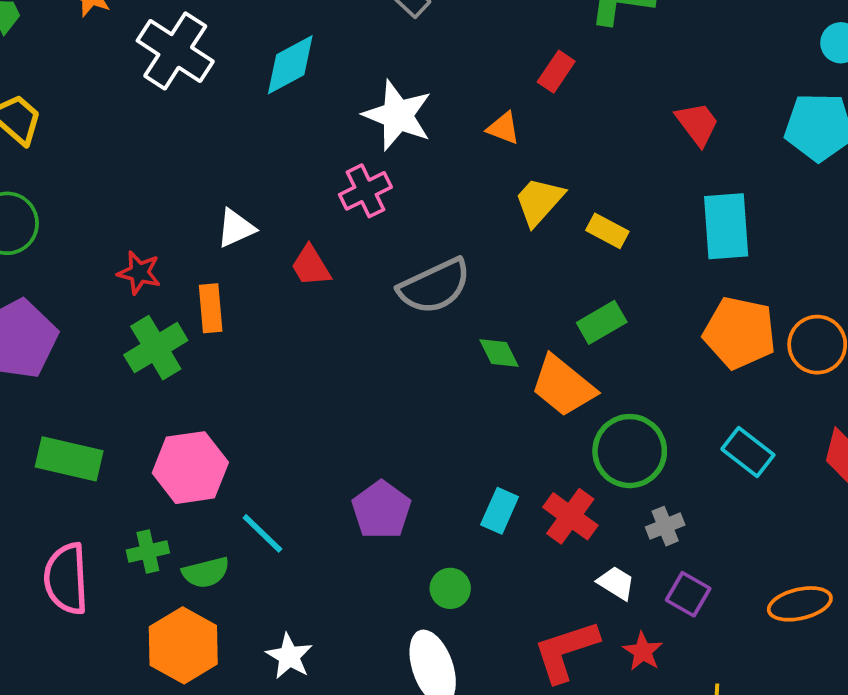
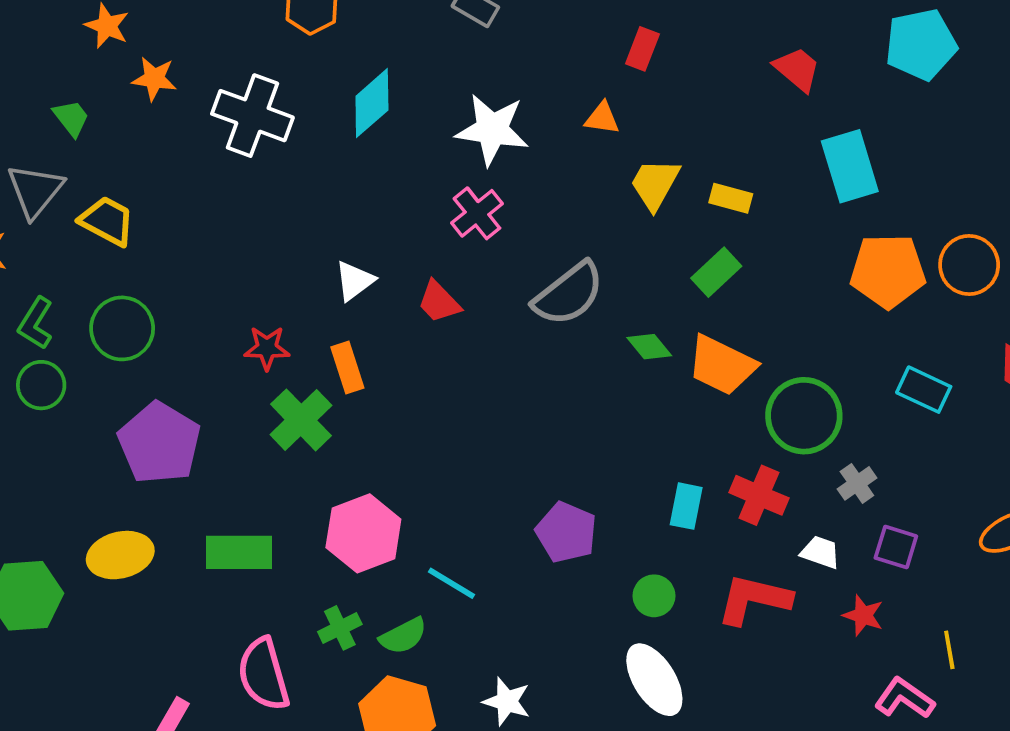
green rectangle: (602, 322) -> (716, 272), moved
red L-shape: (566, 651) -> (754, 599), moved, turned 44

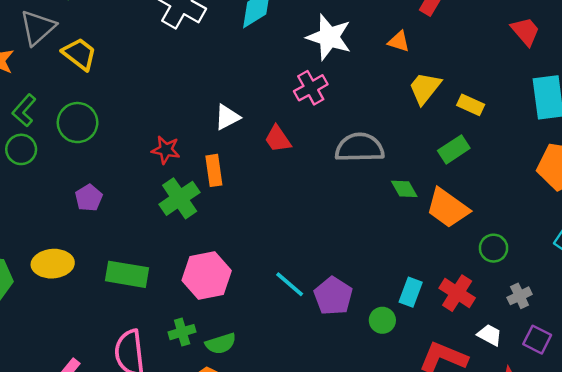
gray semicircle: (569, 294) -> (360, 148), turned -153
green circle: (804, 416) -> (494, 248), size x0.6
purple pentagon: (159, 443) -> (89, 198), size x0.5
cyan line: (451, 583) -> (290, 284), moved
green circle: (654, 596) -> (382, 320), moved

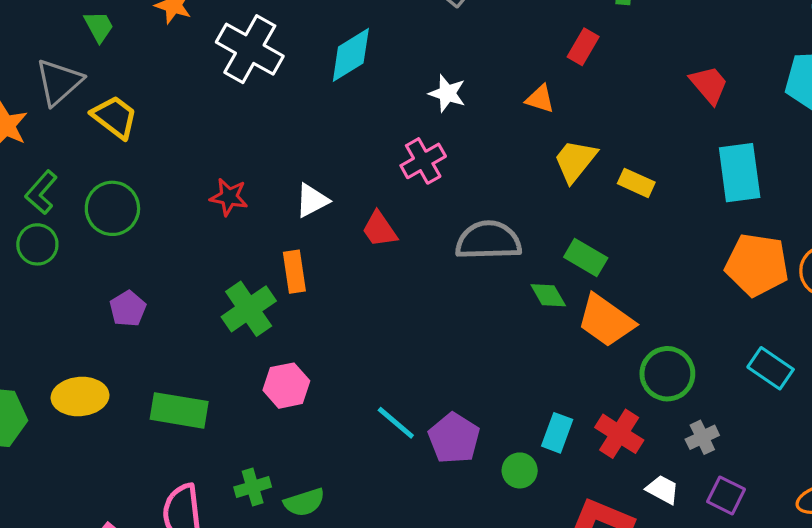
white star: (329, 37) -> (447, 93), size x0.6
green rectangle: (454, 149) -> (586, 258), moved, turned 64
red star: (166, 150) -> (229, 197), moved
green circle: (494, 248) -> (667, 374), size x1.4
pink hexagon: (207, 276) -> (286, 386), moved, size x0.7

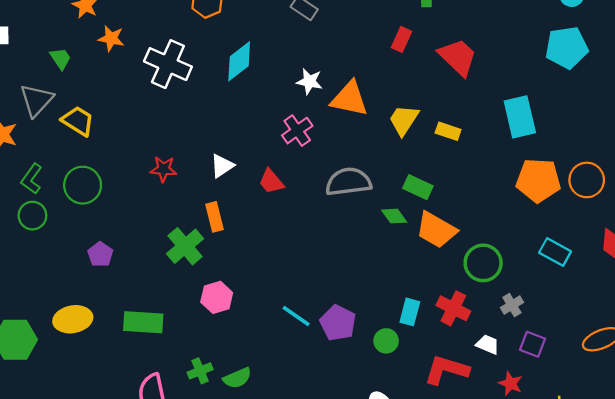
red trapezoid: (709, 85) -> (458, 57), moved, size x1.4
orange triangle: (540, 99) -> (350, 99), moved, size x1.8

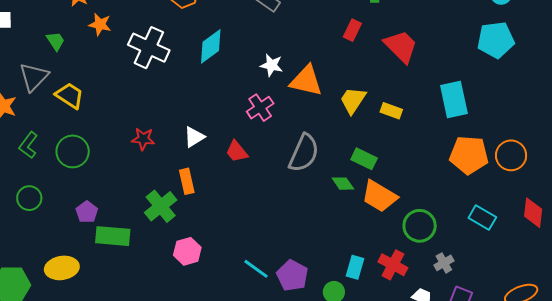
gray semicircle: (348, 182) -> (304, 153), turned 120
green circle: (32, 216) -> (29, 198), moved
green rectangle: (143, 322) -> (113, 236), moved

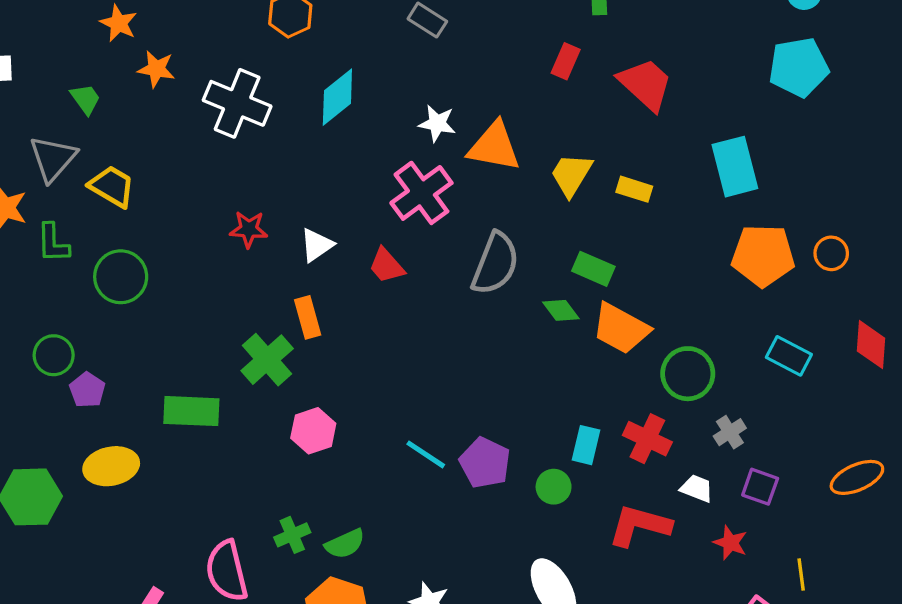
pink cross: (260, 108) -> (421, 193), size x1.4
red star: (143, 139) -> (249, 229), moved
green L-shape: (28, 145) -> (53, 243), moved, turned -36
orange circle: (511, 155) -> (831, 253), size x0.7
purple pentagon: (87, 212) -> (87, 390), moved

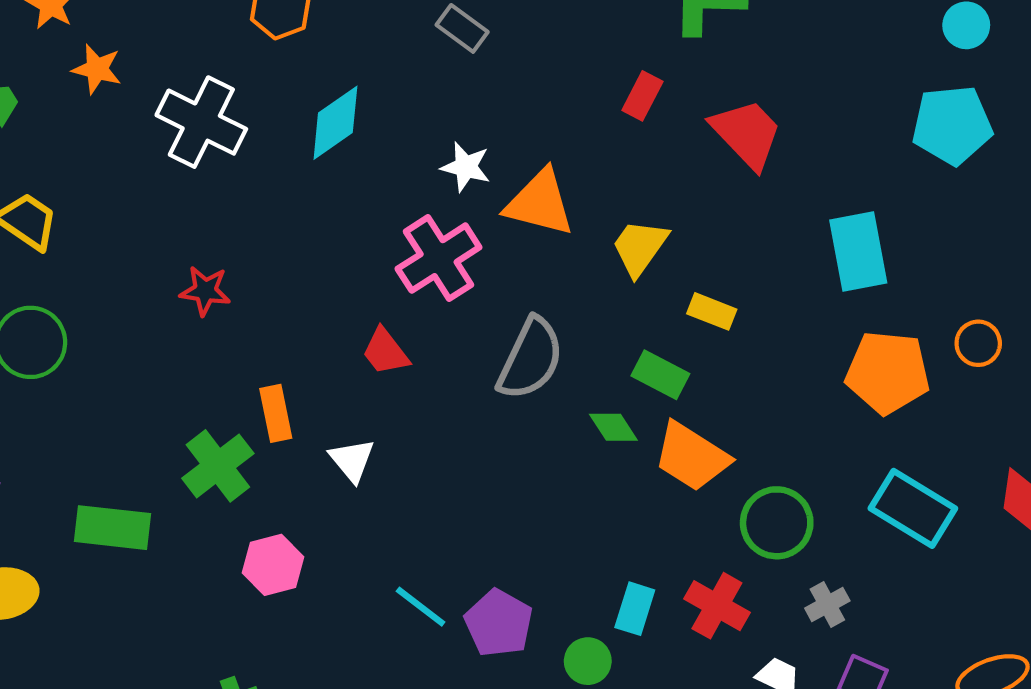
yellow rectangle: (634, 189) -> (712, 311), moved
white triangle: (317, 245) -> (352, 460), moved, turned -39
orange circle: (831, 253) -> (978, 343), moved
cyan rectangle: (789, 356) -> (913, 508), size x1.4

